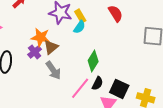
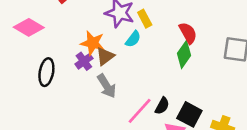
red semicircle: (115, 14) -> (188, 33), moved
cyan semicircle: (79, 27) -> (133, 39), moved
green diamond: (93, 61) -> (184, 54), moved

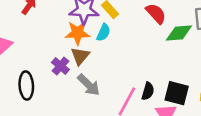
orange star: (93, 43) -> (78, 33), moved
green diamond: (184, 54) -> (179, 33), moved, turned 64

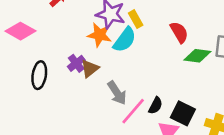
cyan semicircle: (103, 32) -> (125, 40), size x1.5
brown triangle: (80, 56) -> (90, 68), moved
gray arrow: (89, 85) -> (117, 93), moved

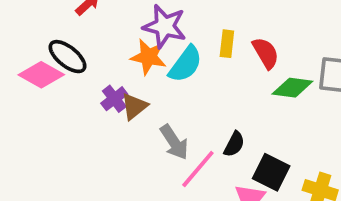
yellow rectangle: (136, 19) -> (227, 44), moved, turned 36
pink diamond: (20, 31) -> (41, 75), moved
black ellipse: (39, 75) -> (67, 57), moved, turned -60
black semicircle: (155, 106) -> (234, 144), moved

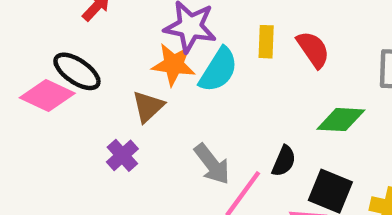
green diamond: (292, 88) -> (341, 120), moved
purple cross: (114, 99) -> (122, 155), moved
brown triangle: (134, 106) -> (148, 107), moved

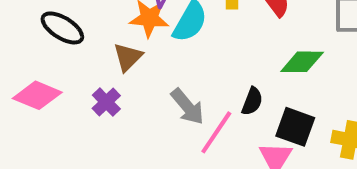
pink diamond: (47, 95) -> (37, 95), moved

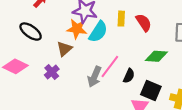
gray arrow: (187, 107) -> (94, 77), turned 60
pink line: (216, 132) -> (110, 67), moved

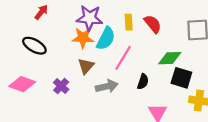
brown triangle: (64, 49) -> (86, 66), moved
pink line: (110, 67) -> (123, 58), moved
gray arrow: (94, 77) -> (107, 86), turned -120
black square: (151, 90) -> (181, 78), moved

